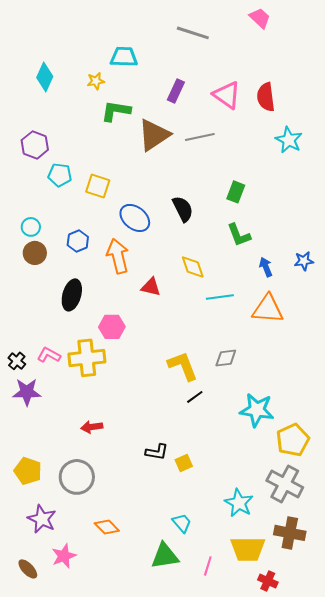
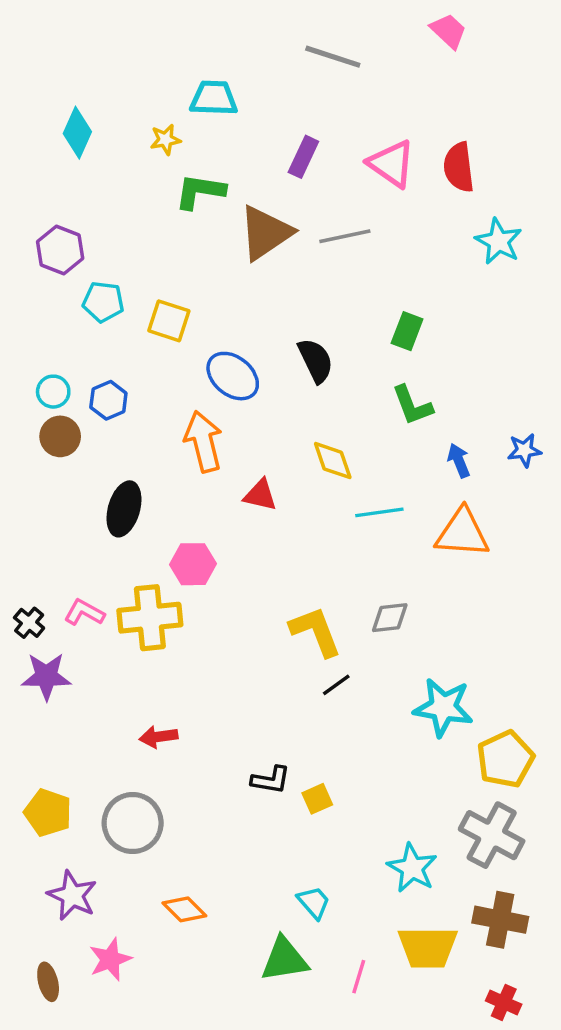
blue hexagon: (78, 241) -> (108, 400), moved
brown ellipse: (28, 569) -> (48, 982), turned 30
red cross: (268, 581) -> (504, 1003), moved

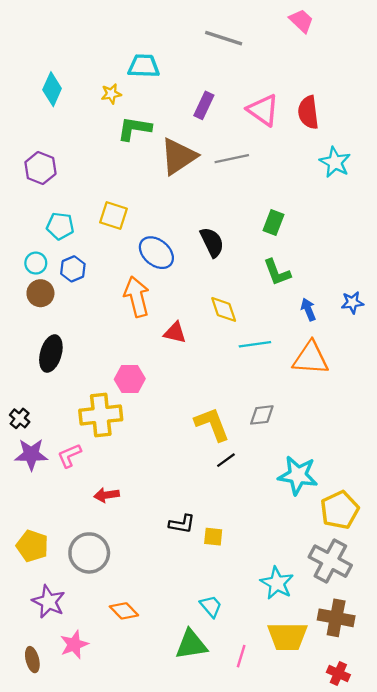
cyan pentagon: (103, 302) -> (60, 226), moved
black ellipse: (124, 509) -> (51, 354), moved
pink L-shape: (84, 612) -> (69, 456), moved, turned -52
yellow square: (317, 799) -> (213, 537), turned 30

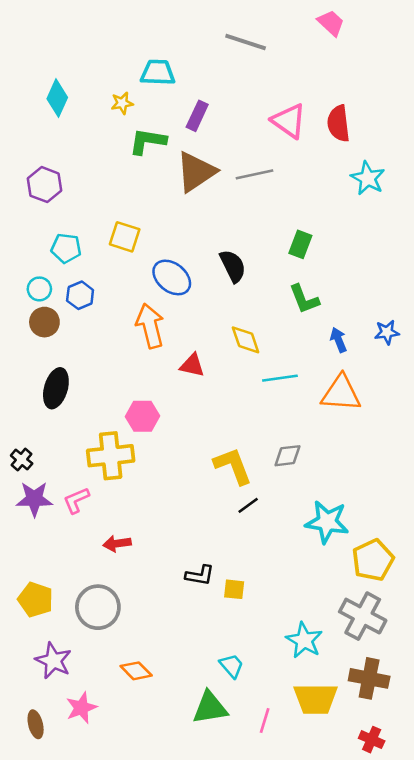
purple rectangle: (204, 105) -> (197, 116), moved

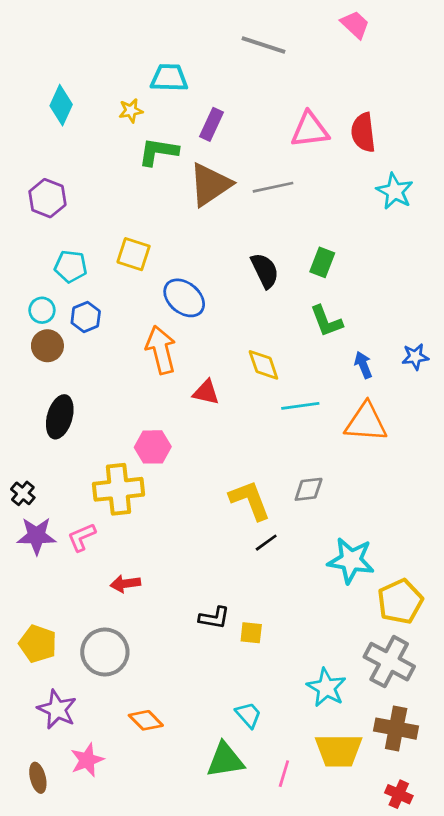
pink triangle: (289, 121) -> (310, 130), turned -42
black semicircle: (233, 266) -> (265, 271), moved

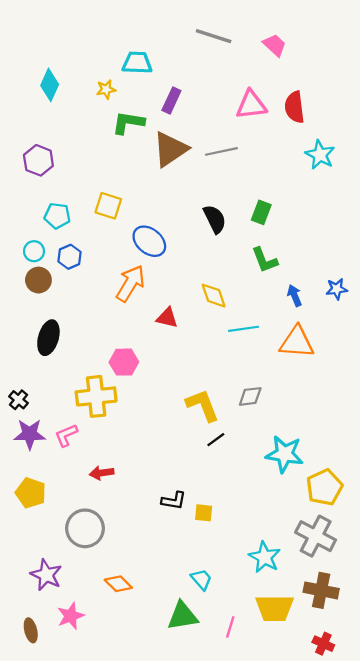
pink trapezoid: (355, 24) -> (275, 45), moved
orange arrow: (161, 350) -> (130, 283), turned 45
yellow pentagon: (38, 644) -> (31, 493), moved

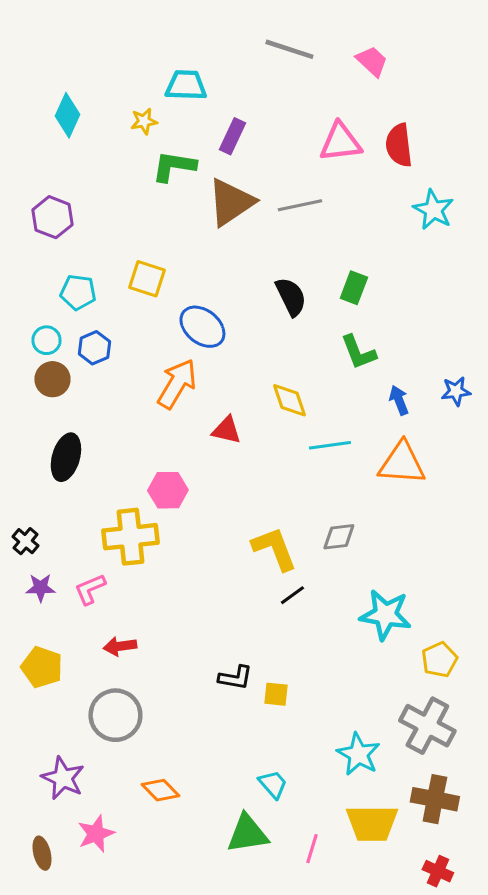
purple star: (30, 434) -> (40, 588), size x0.7
red arrow: (102, 473) -> (120, 646), moved
yellow pentagon: (324, 487) -> (439, 660), size x0.7

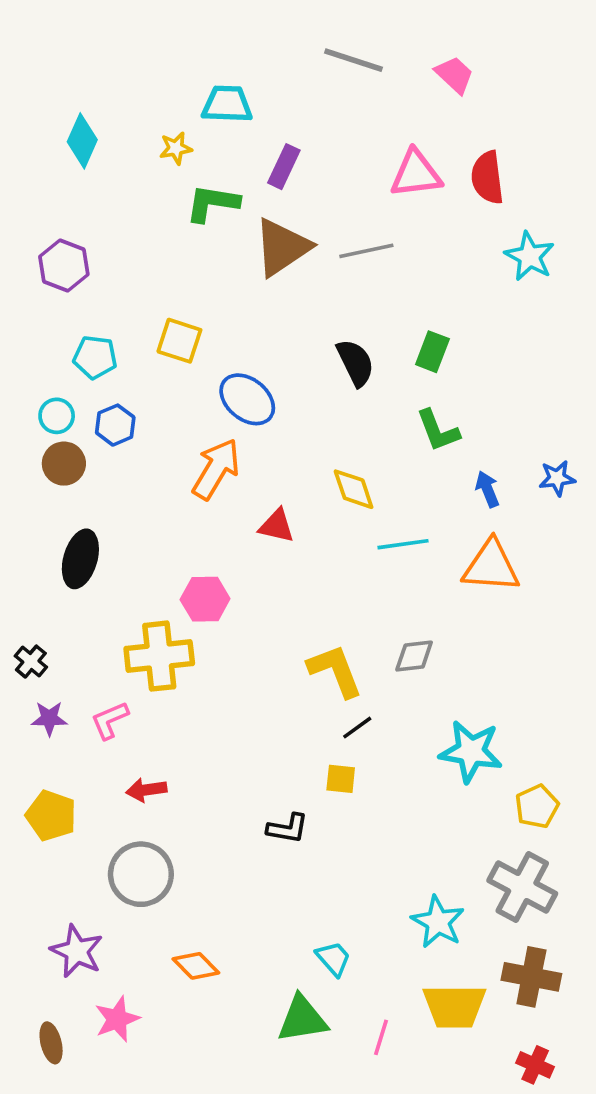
yellow square: (276, 694) -> (341, 779), moved

